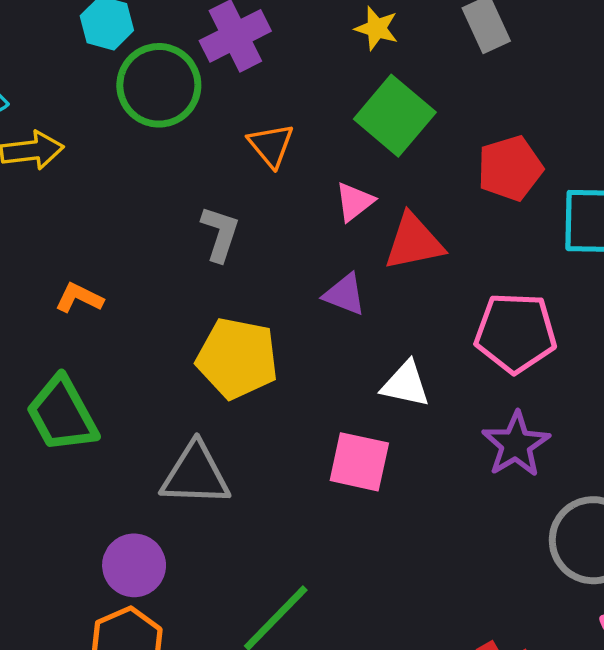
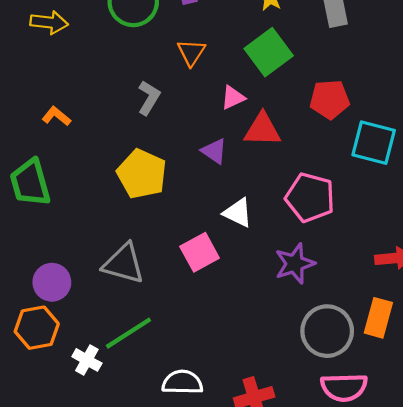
pink square: (359, 462) -> (200, 252), turned 36
gray triangle: (195, 474) -> (124, 264), moved

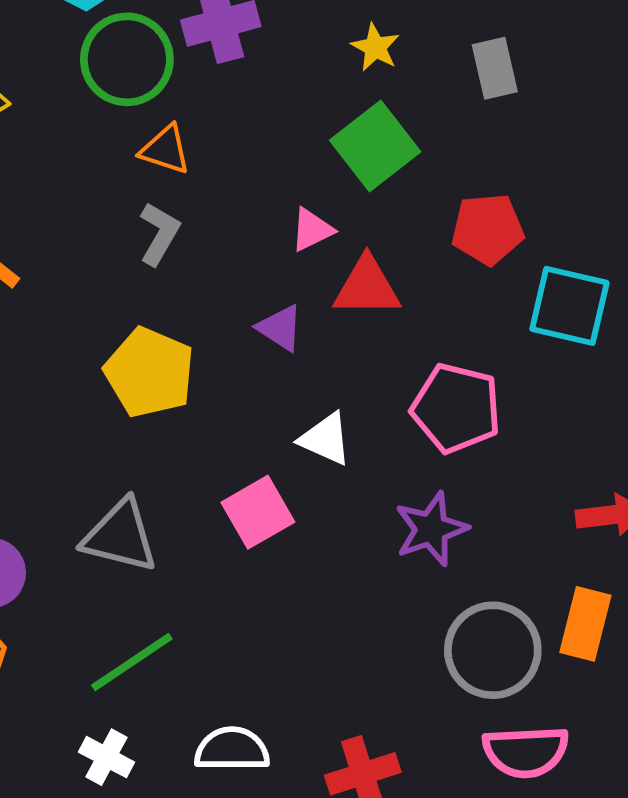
orange triangle: (191, 52) -> (165, 150), moved, turned -44
white cross: (87, 360) -> (107, 757), moved

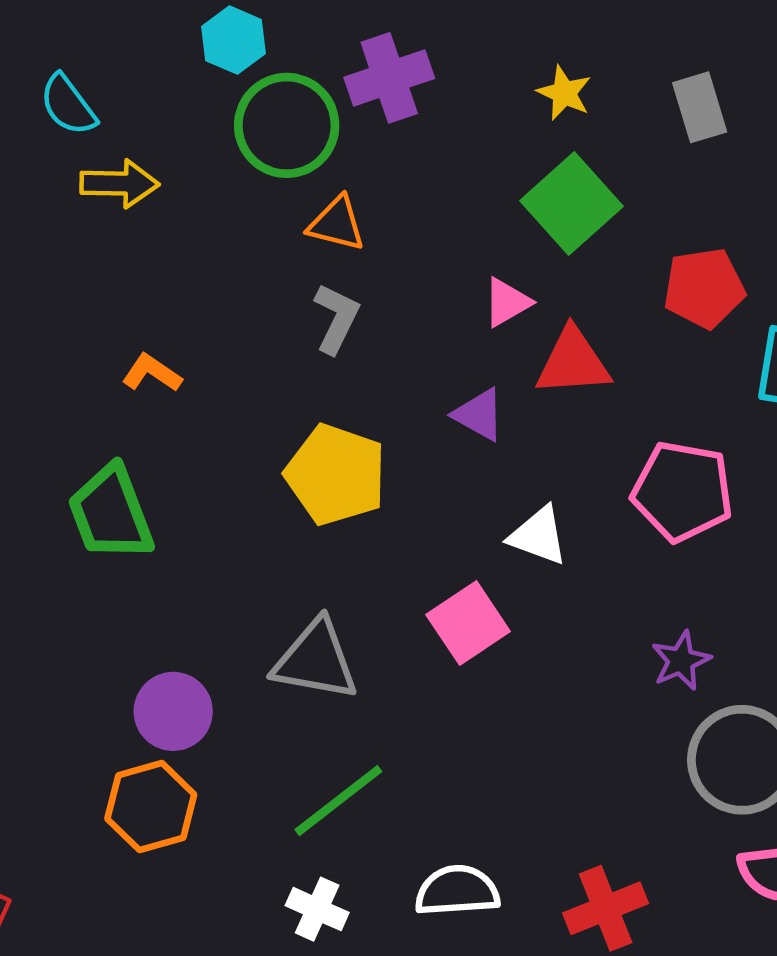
purple star: (431, 529) -> (681, 661), moved, size x0.7

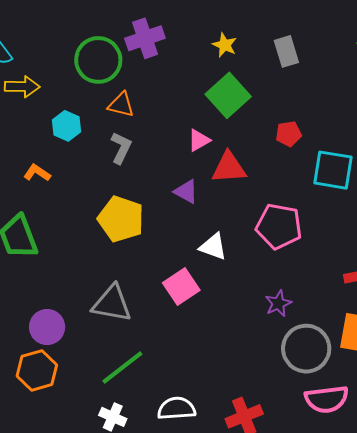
cyan hexagon: (233, 40) -> (66, 126), moved
red pentagon: (704, 288) -> (288, 134), size x0.7

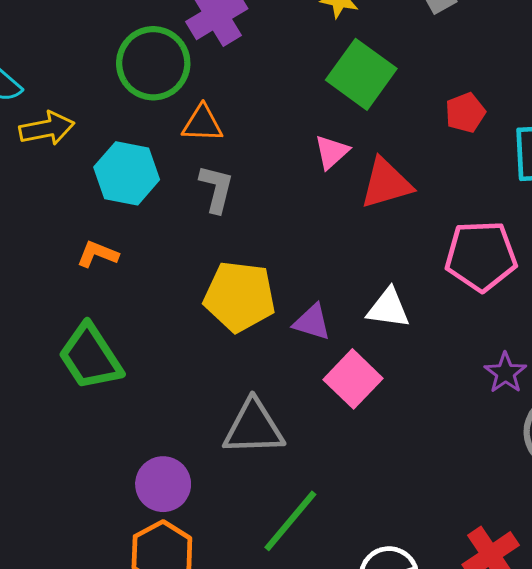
cyan hexagon: (66, 126) -> (127, 173), size x1.4
purple triangle: (186, 192) -> (312, 322), moved

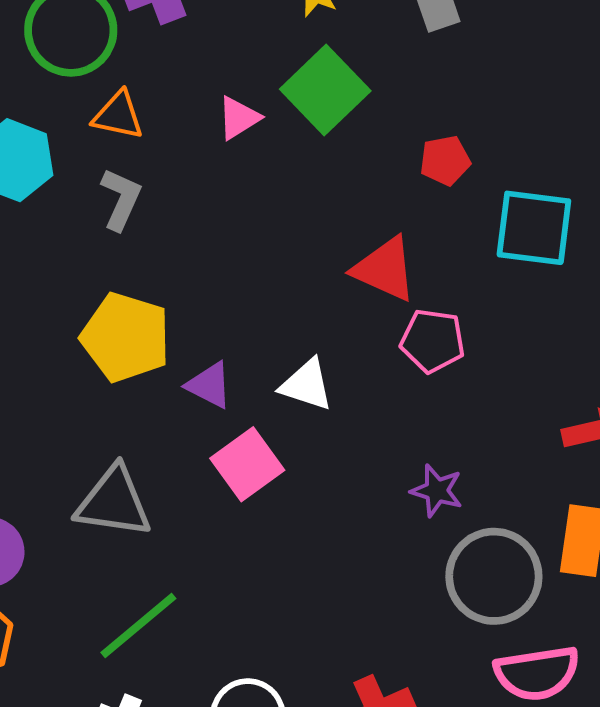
pink triangle: (332, 152) -> (239, 118), moved
red triangle: (386, 183) -> (385, 269), moved, turned 30
pink pentagon: (481, 256) -> (433, 341), size x0.7
purple star: (505, 373) -> (437, 491), turned -30

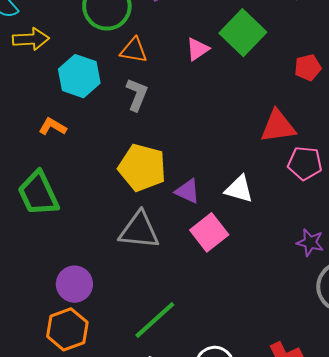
red triangle: (385, 269) -> (278, 126), turned -30
gray triangle: (114, 502) -> (139, 230), moved

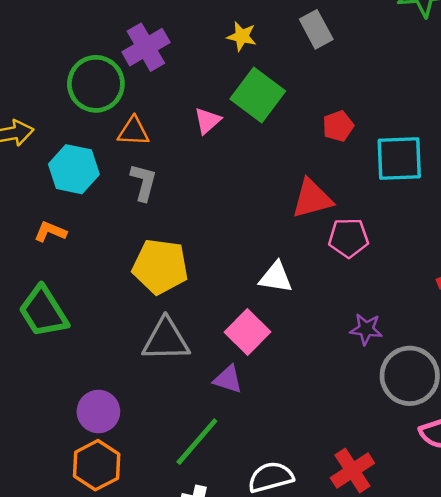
purple triangle: (188, 191) -> (228, 379), moved

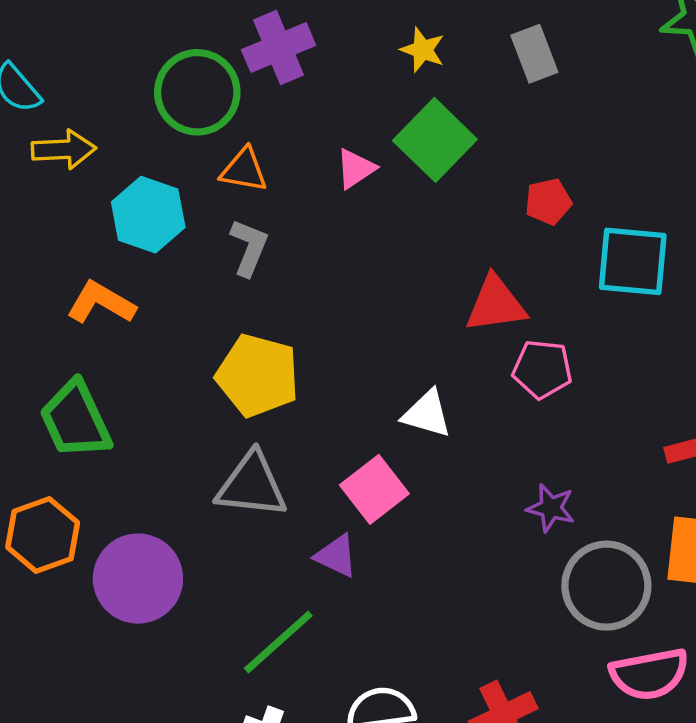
orange L-shape: (50, 232) -> (101, 303), size x1.4
purple circle: (98, 411) -> (138, 579), size x1.4
orange hexagon: (97, 465) -> (43, 535), moved

